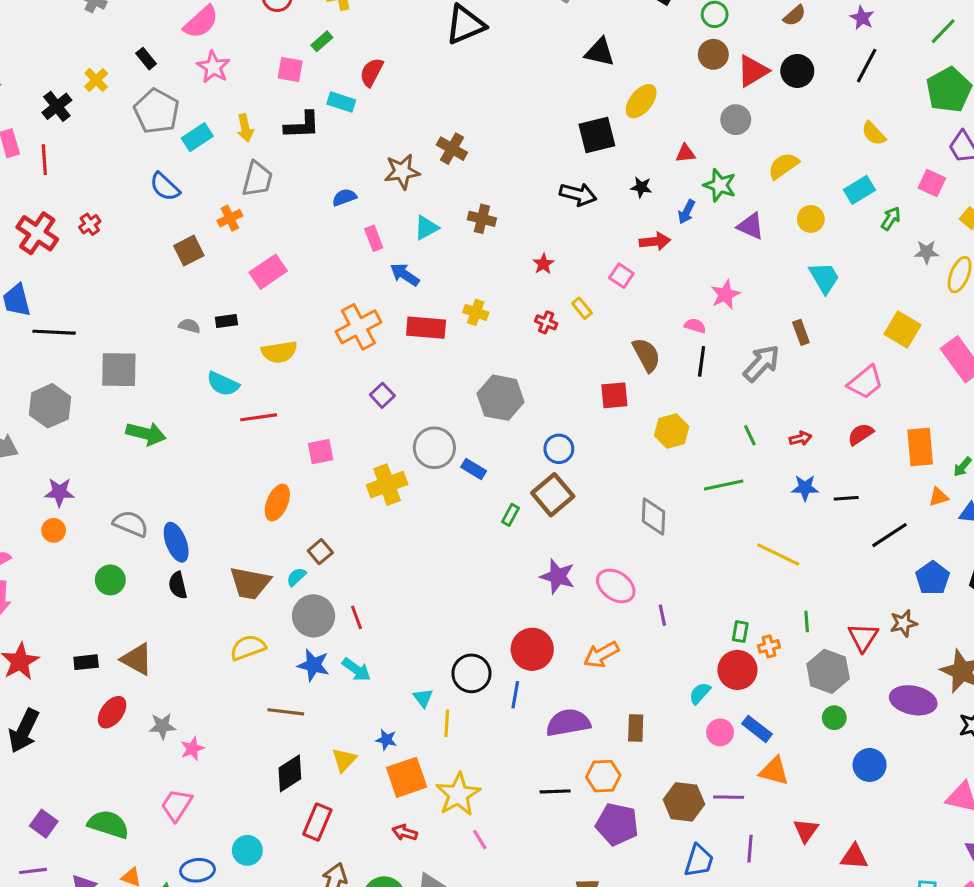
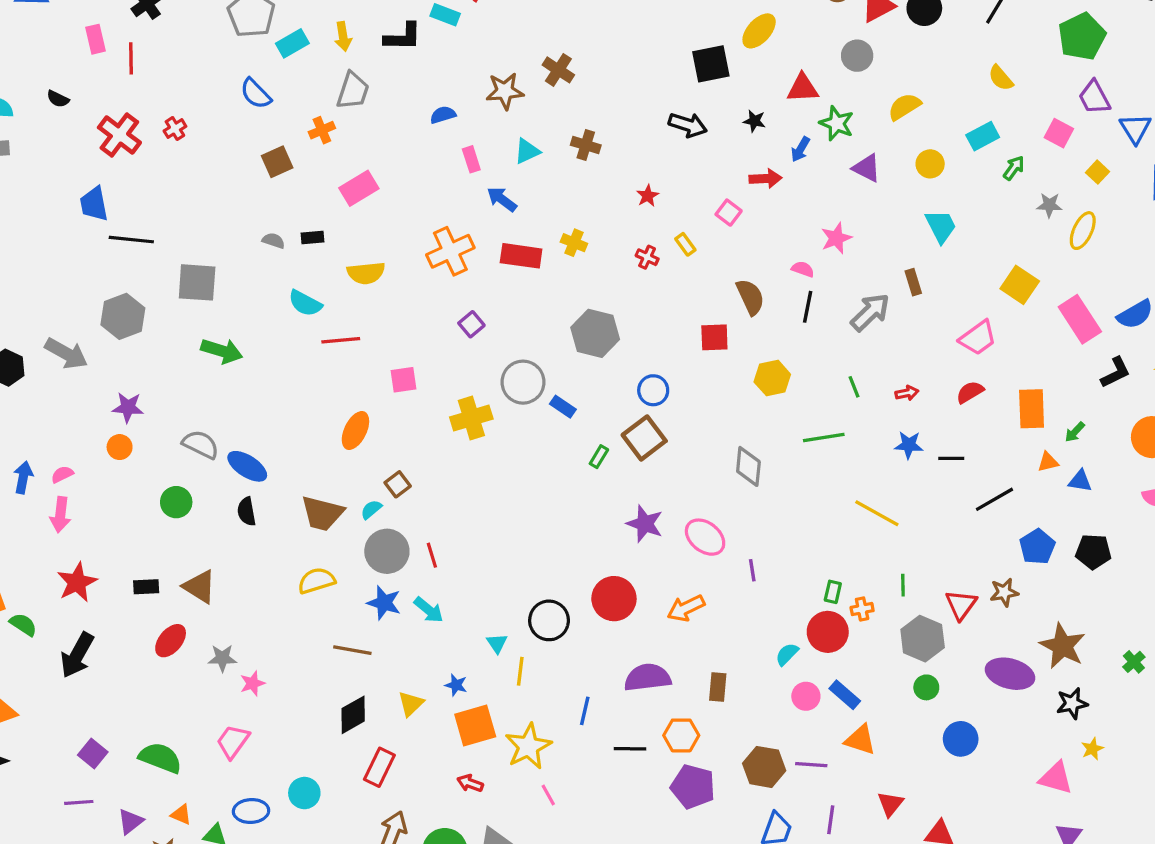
red triangle: (685, 153) -> (803, 88), size x1.5
blue ellipse: (176, 542) -> (247, 466), turned -39
blue line: (515, 695) -> (585, 711), moved

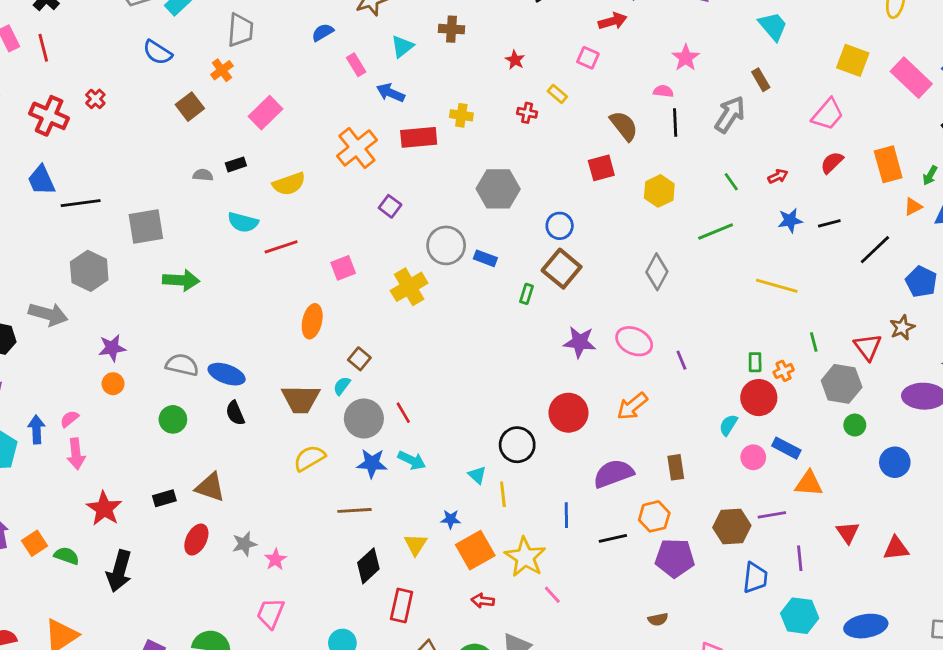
gray diamond: (748, 466) -> (657, 272), turned 36

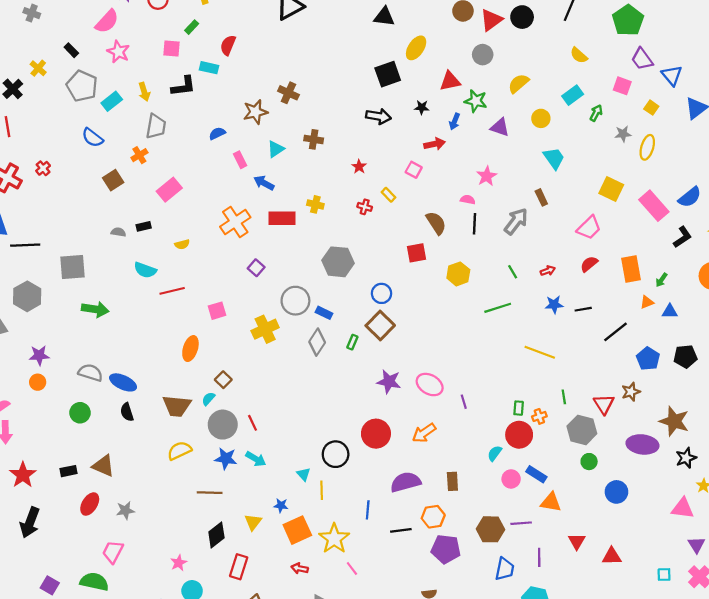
yellow semicircle: (289, 184) -> (182, 244), size x0.6
gray diamond: (657, 272) -> (317, 342), moved
pink star: (275, 559) -> (179, 563), moved
pink trapezoid: (271, 613) -> (113, 552), moved

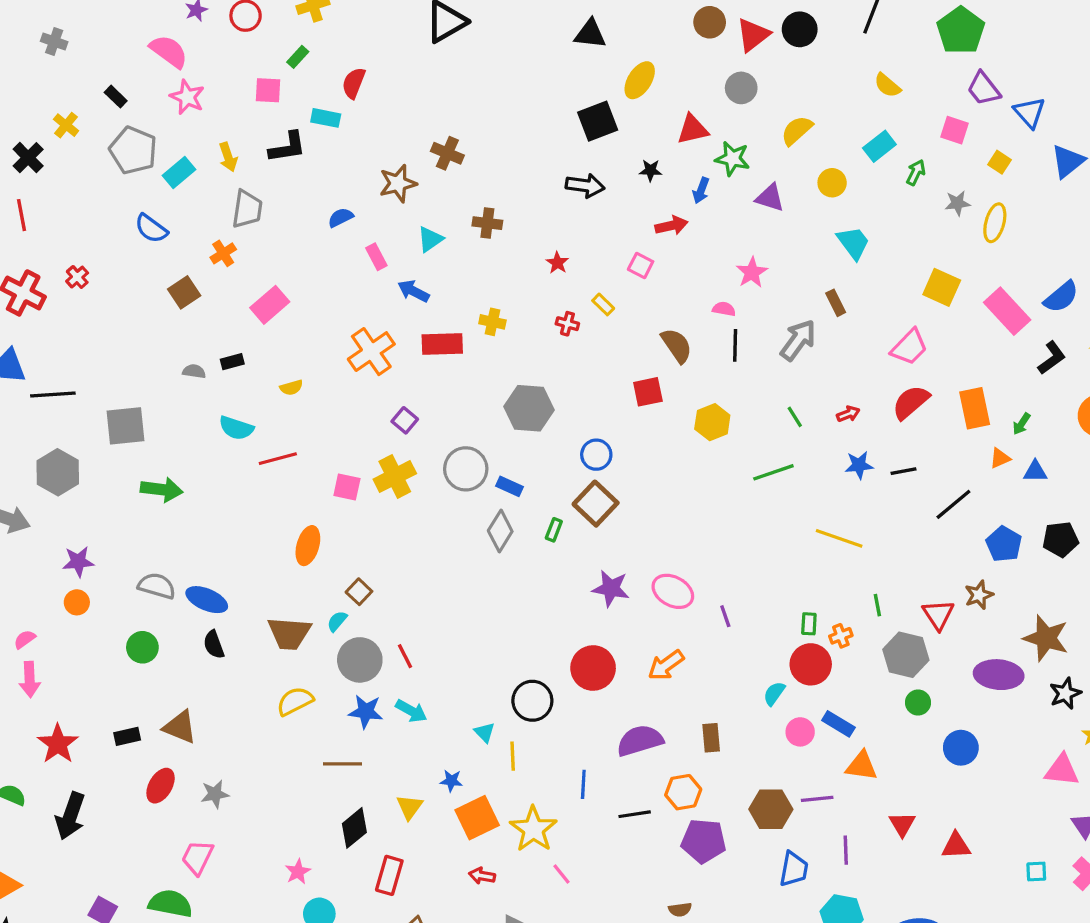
pink semicircle: (107, 21) -> (169, 51), turned -95
red semicircle: (589, 264) -> (911, 402), size x1.4
pink square: (217, 311) -> (347, 487), turned 30
yellow cross: (265, 329) -> (395, 476), moved

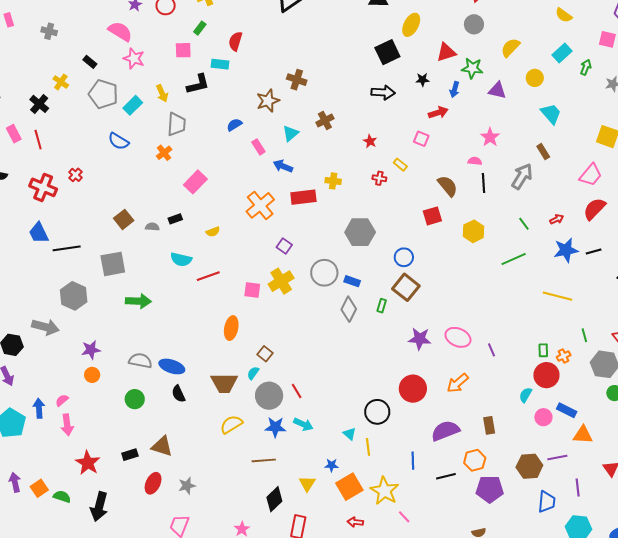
brown cross: (487, 223) -> (325, 121), turned -30
brown square: (184, 292) -> (124, 219), moved
blue star: (859, 465) -> (566, 250), size x1.4

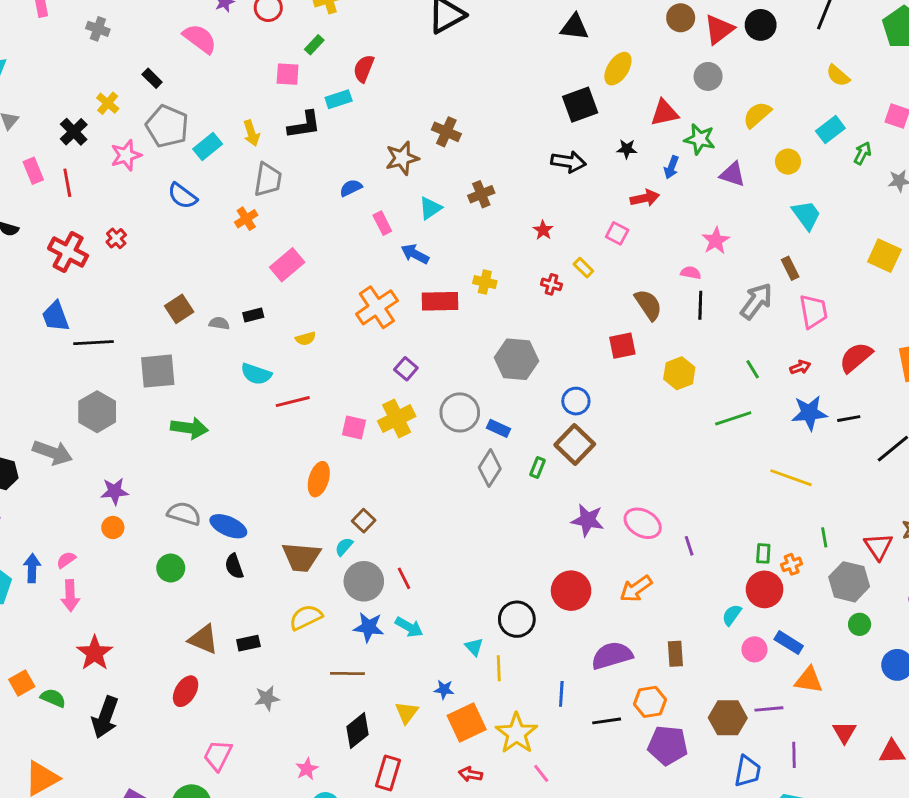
pink star: (134, 58) -> (126, 155), moved, turned 30
cyan rectangle: (220, 64) -> (339, 99), turned -30
pink trapezoid: (591, 175) -> (813, 311), moved, turned -55
black rectangle: (130, 455) -> (248, 643), moved
gray star: (187, 486) -> (267, 698), moved

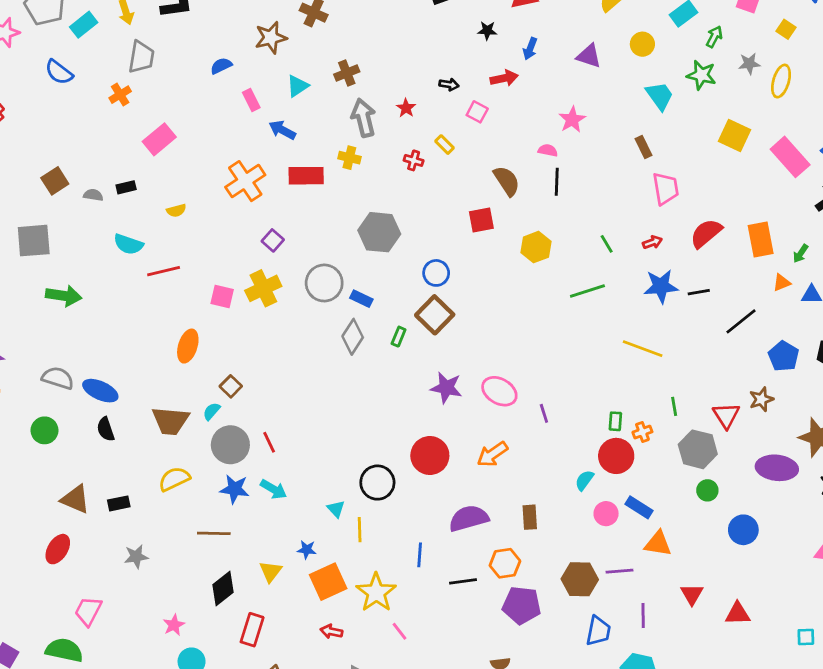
green star: (700, 139) -> (701, 75), moved
black arrow: (568, 162) -> (449, 84), moved, size x0.6
gray arrow: (756, 301) -> (364, 118), moved, turned -51

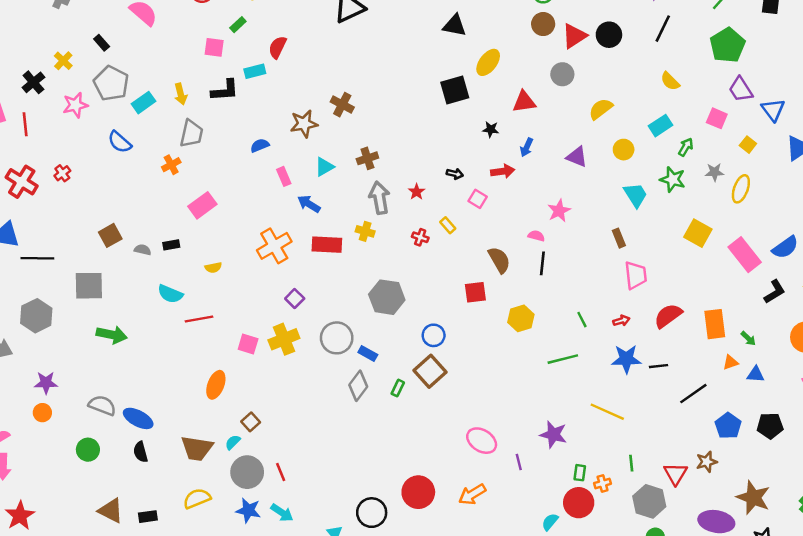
green arrow: (801, 254) -> (748, 338), turned -84
purple star: (446, 388) -> (553, 434), moved

